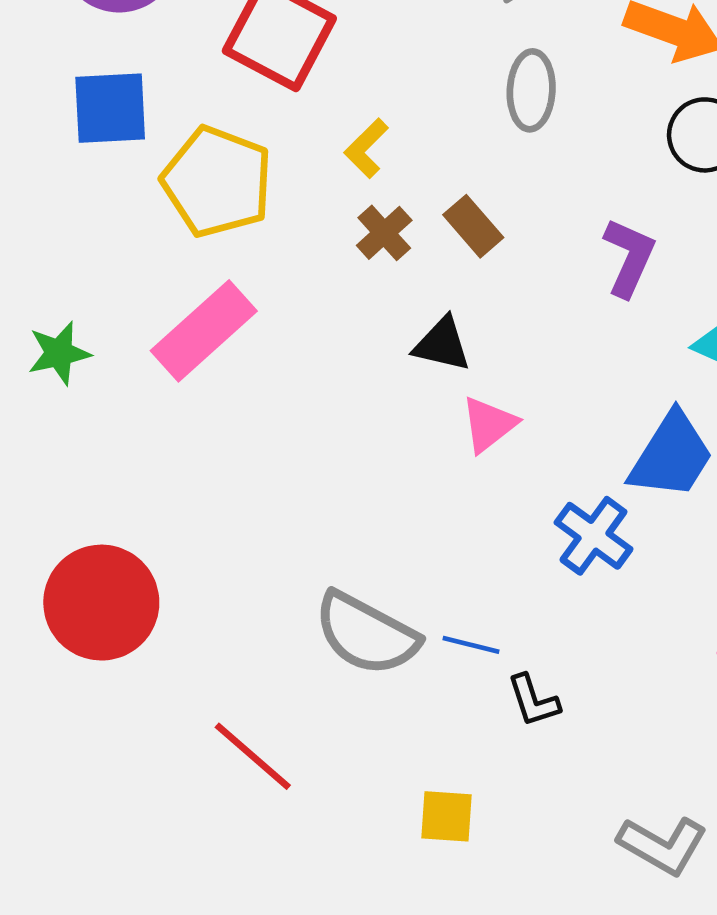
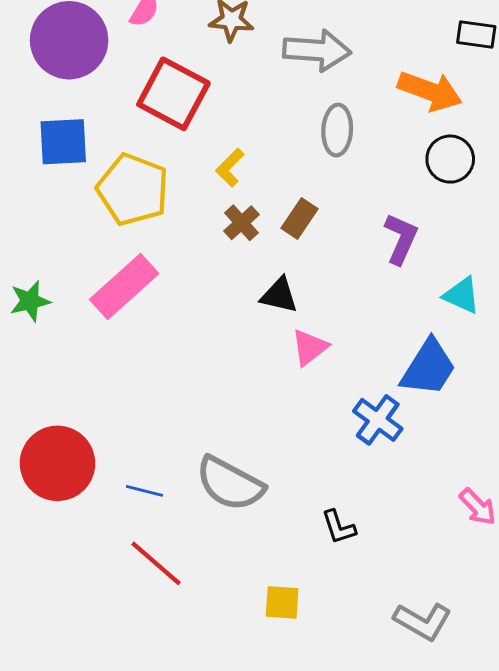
brown rectangle: (473, 226) -> (299, 218), turned 75
blue line: (471, 645) -> (144, 491), moved

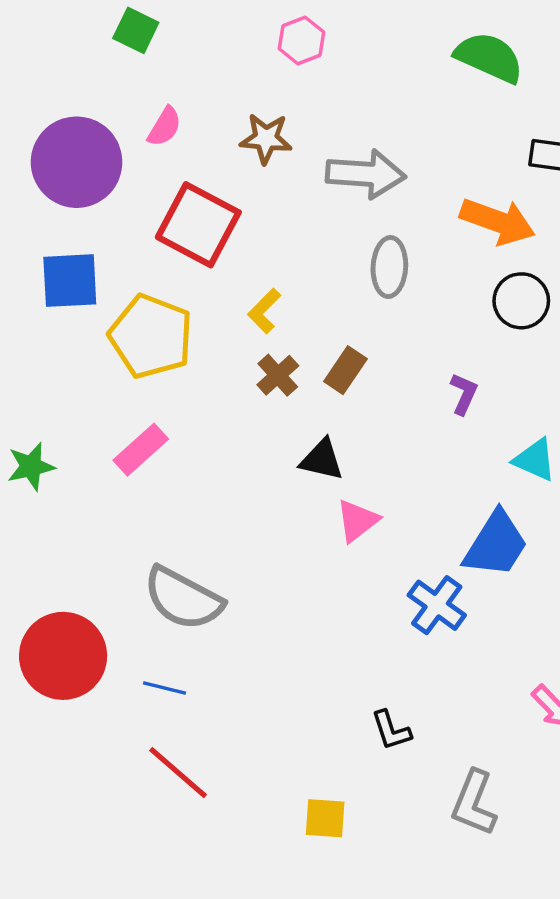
purple L-shape: (401, 239) -> (464, 394), size x0.7
pink rectangle: (124, 287) -> (141, 450), size x0.7
gray semicircle: (230, 484) -> (183, 598), moved
gray L-shape: (423, 621) -> (474, 803), moved, turned 82

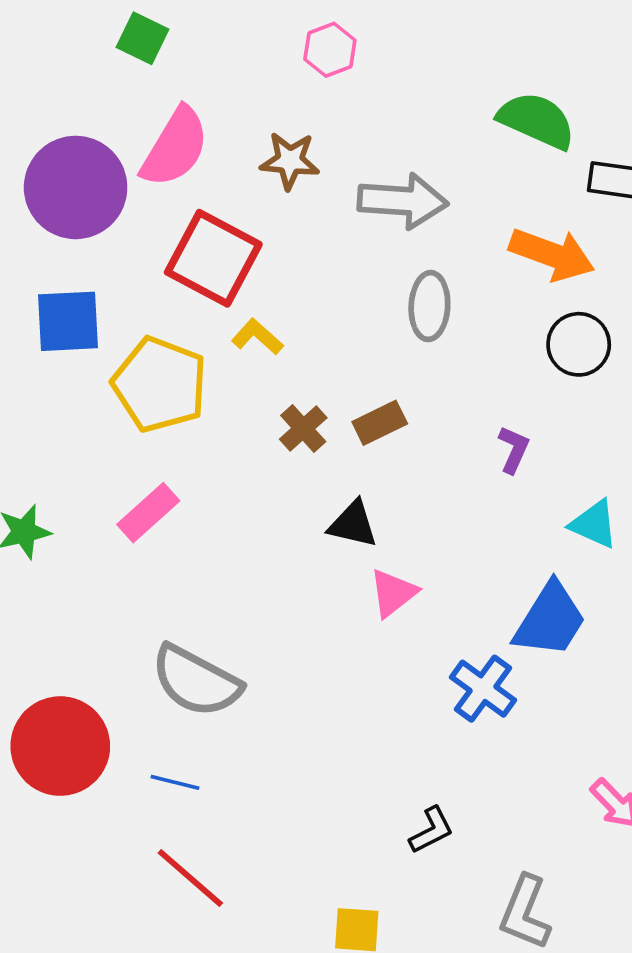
green semicircle: (489, 57) -> (537, 121), moved
pink semicircle: (165, 127) -> (175, 147), size x1.8
yellow L-shape: (264, 311) -> (257, 337), moved, turned 87
brown rectangle: (345, 370) -> (380, 423), turned 30
black L-shape: (391, 730) -> (431, 830), turned -99

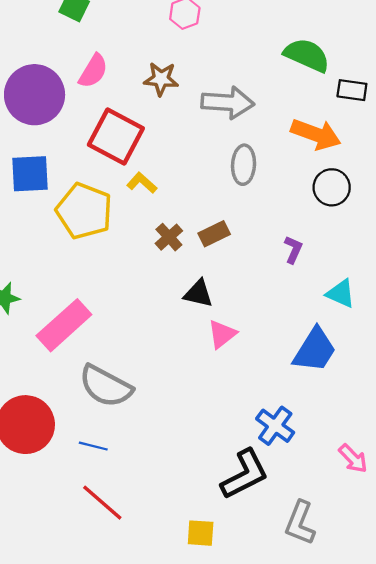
pink semicircle: (175, 147) -> (93, 71), size x0.7
pink rectangle: (148, 513) -> (64, 325), moved, size x1.5
blue cross: (483, 689) -> (275, 426), moved
black L-shape: (431, 830) -> (245, 474), size x1.8

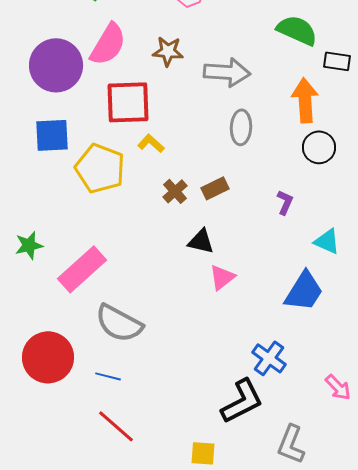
pink semicircle: (93, 71) -> (108, 44), size x1.4
orange arrow: (316, 134) -> (305, 100), turned -114
red square: (116, 136) -> (128, 102), turned -30

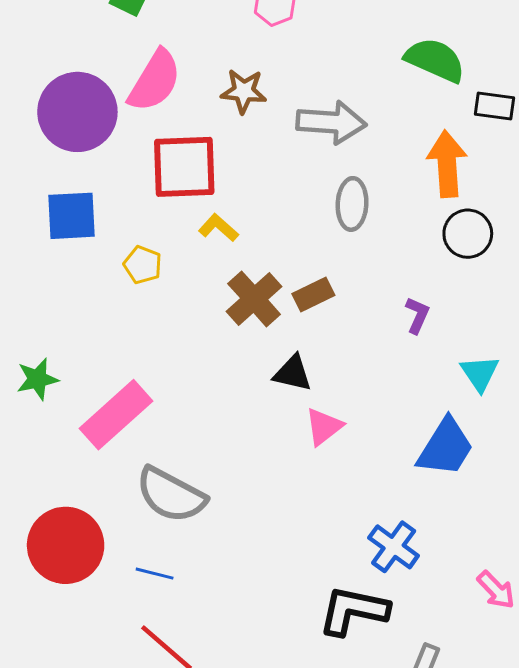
yellow pentagon: (100, 168) -> (143, 265), size x0.5
brown cross: (175, 191) -> (254, 299), size x1.5
cyan triangle: (327, 241) -> (480, 373), turned 32
black L-shape: (242, 401) -> (353, 611), turned -141

